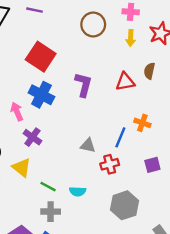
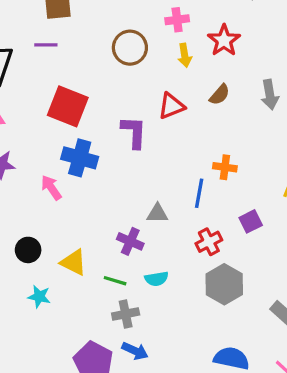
brown semicircle: (149, 71) -> (220, 95), turned -140
red triangle: (125, 82) -> (171, 106), moved
purple cross: (32, 137) -> (130, 241), moved
red cross: (110, 164) -> (209, 242), moved

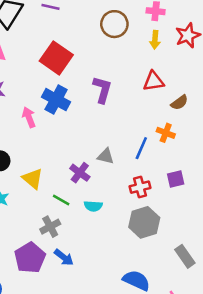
brown semicircle: (220, 95) -> (179, 103), moved
red triangle: (171, 106) -> (154, 81), moved
gray cross: (126, 314) -> (50, 227), moved, turned -30

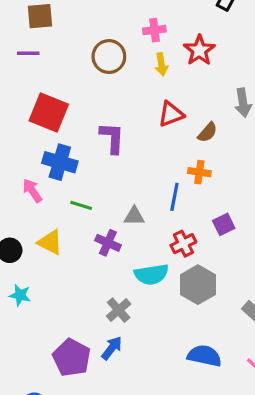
yellow triangle: (33, 179) -> (50, 242), moved
green line: (61, 200) -> (81, 205), moved
cyan semicircle: (93, 206) -> (151, 274), moved, size x1.5
gray cross: (50, 227) -> (119, 310), moved
blue arrow: (64, 257) -> (112, 348), turned -78

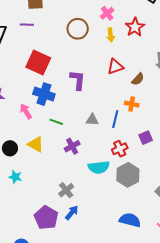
pink cross: (154, 30) -> (107, 13), turned -32
gray triangle: (134, 216) -> (92, 120), moved
purple cross: (108, 243) -> (72, 146), turned 35
gray cross: (119, 310) -> (66, 190), moved

